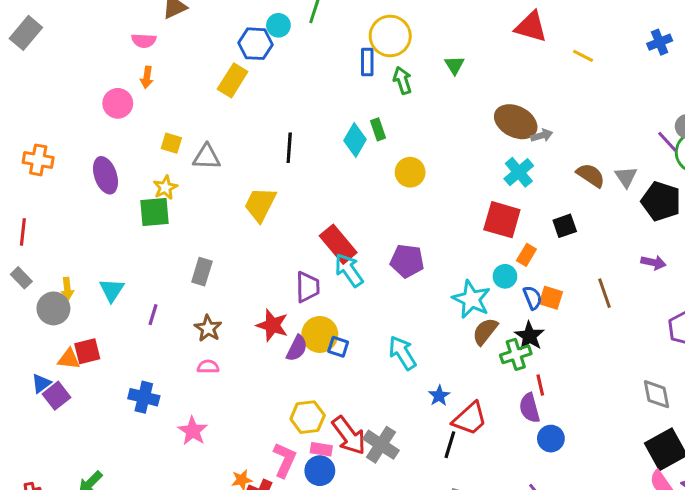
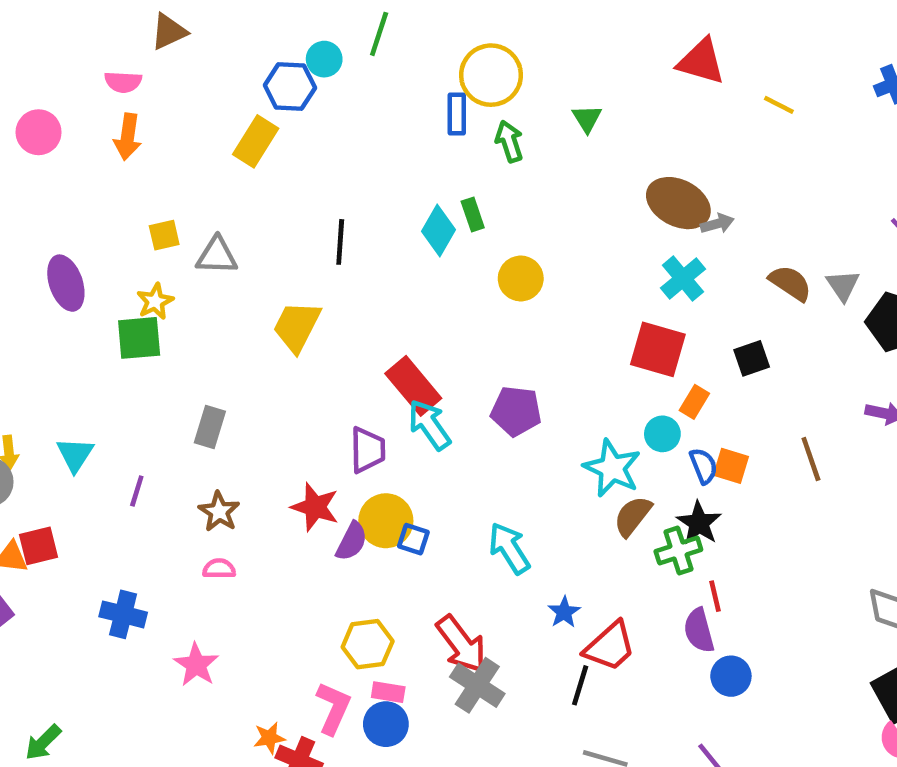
orange arrow: (147, 77) -> (128, 137), size x1.4
pink circle: (118, 103) -> (39, 132), moved
yellow square: (171, 143) -> (164, 235), turned -30
red arrow: (349, 435) -> (461, 644), moved

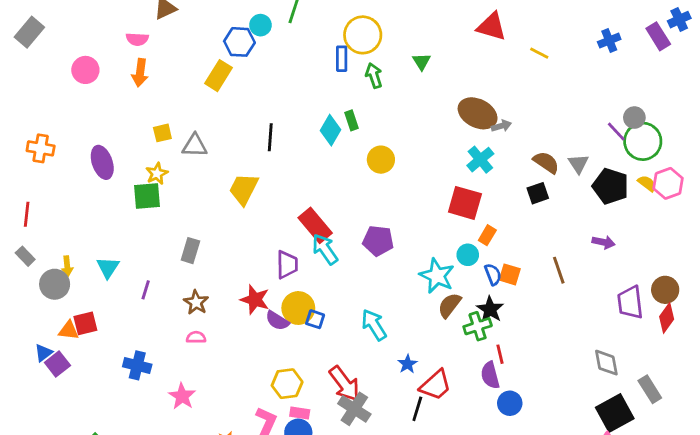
black square: (752, 358) -> (538, 193), moved
purple semicircle: (352, 541) -> (277, 321), turned 95

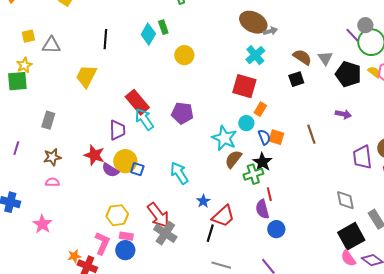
brown star: (196, 302) -> (52, 157), turned 30

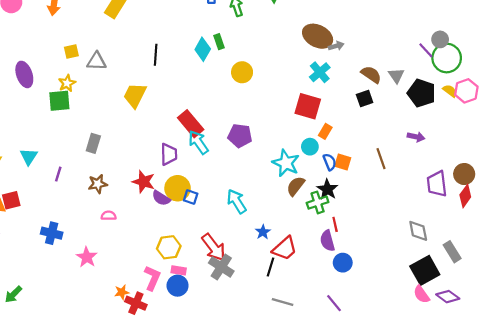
pink semicircle: (52, 182) -> (109, 216), moved

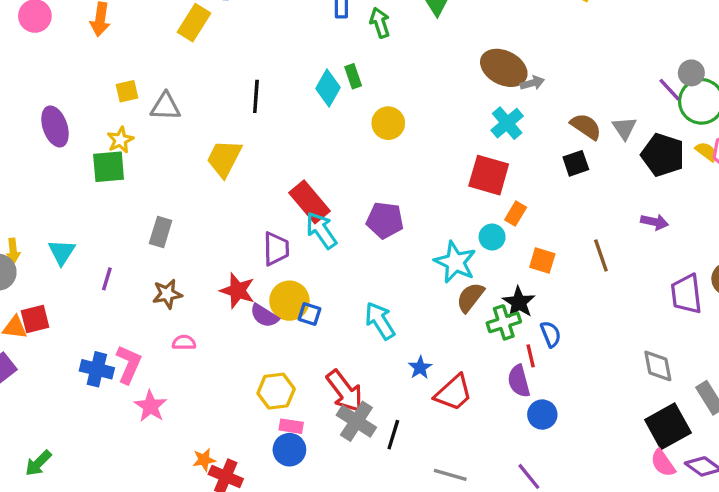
blue semicircle: (330, 162) -> (551, 334), moved
black line: (271, 267) -> (393, 435), moved
pink L-shape: (152, 278) -> (129, 364), moved

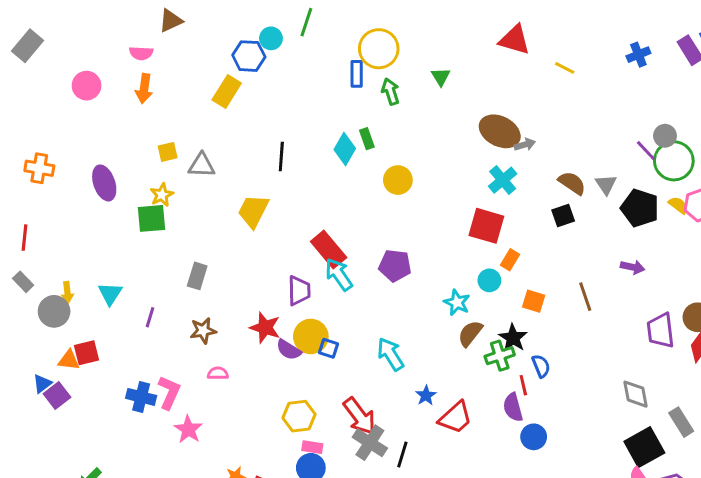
cyan star: (455, 262) -> (457, 303), size x0.7

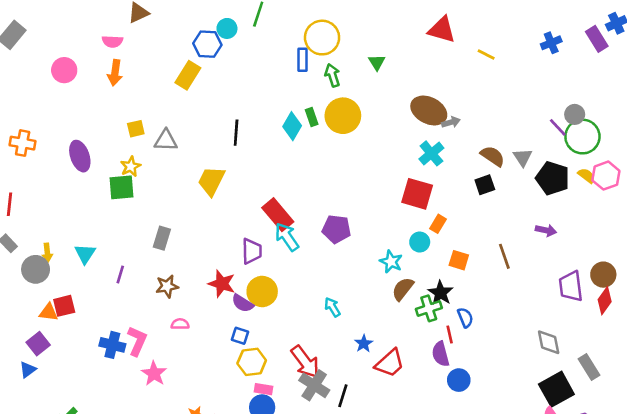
yellow circle: (398, 180) -> (343, 116), moved, size x1.4
blue square: (329, 348) -> (240, 336), moved
cyan arrow: (391, 354) -> (332, 307), size x0.7
blue triangle: (42, 384) -> (28, 370), moved

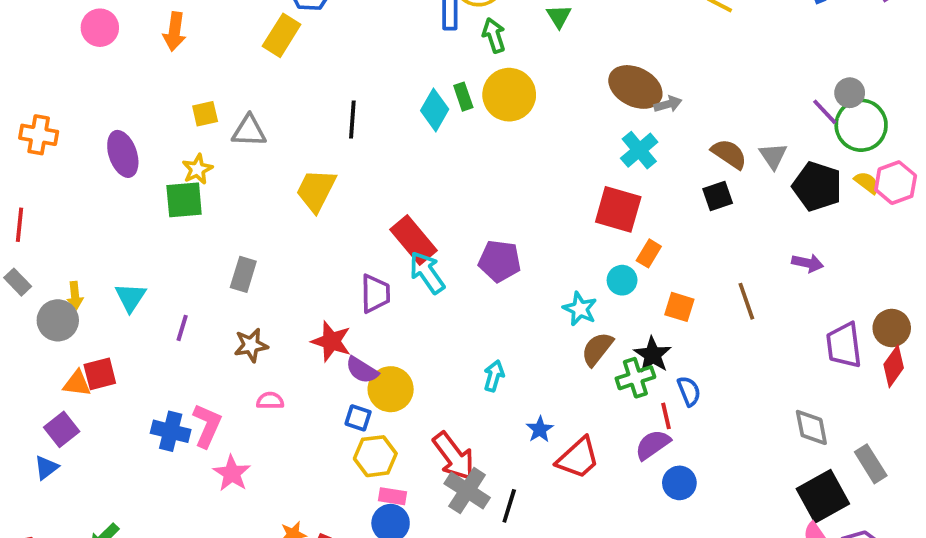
yellow circle: (262, 291) -> (391, 389), moved
cyan arrow: (332, 307) -> (494, 376), turned 48
purple semicircle: (441, 354) -> (653, 445), turned 70

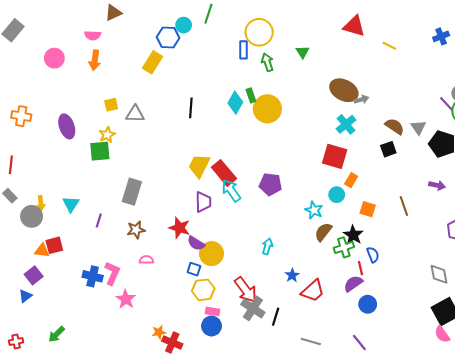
yellow circle: (509, 95) -> (267, 109), moved
yellow trapezoid: (316, 190) -> (199, 166), moved
gray rectangle: (243, 274) -> (132, 192), size x1.4

